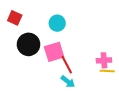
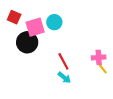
pink square: (54, 52) -> (35, 27), moved
yellow line: (107, 71) -> (102, 67), turned 48

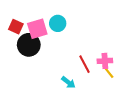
red square: (14, 17) -> (16, 27), moved
red line: (63, 61) -> (84, 64), moved

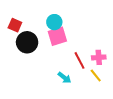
pink square: (37, 29) -> (57, 36), moved
yellow line: (108, 72) -> (96, 76), moved

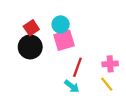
red square: (15, 25) -> (31, 28), moved, turned 32
red line: (80, 60) -> (77, 67), moved, turned 48

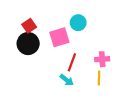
cyan circle: (61, 24) -> (78, 23), moved
yellow line: (107, 84) -> (99, 78), turned 40

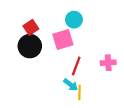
cyan circle: (78, 23) -> (74, 20), moved
yellow line: (99, 78) -> (79, 92), moved

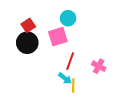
pink cross: (108, 63) -> (99, 66), moved, turned 32

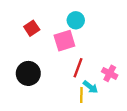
black circle: (27, 43) -> (28, 73), moved
cyan arrow: (65, 78) -> (90, 87), moved

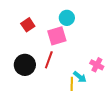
red line: (78, 68) -> (49, 60), moved

